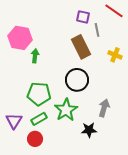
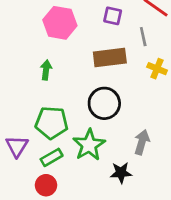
gray line: (97, 30) -> (143, 37), moved
pink hexagon: (20, 38) -> (60, 23), moved
brown rectangle: (81, 47) -> (110, 58), turned -70
purple triangle: (14, 121) -> (17, 146), moved

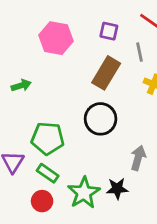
brown rectangle: (110, 58) -> (106, 73), turned -52
green arrow: (46, 70) -> (21, 85), moved, turned 66
green star: (89, 145) -> (84, 193), moved
green rectangle: (52, 157) -> (48, 173), turned 65

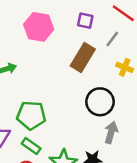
gray line: (140, 52) -> (112, 39), turned 49
black circle: (101, 119) -> (100, 102), moved

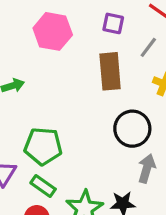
brown rectangle: (83, 58) -> (110, 71), turned -36

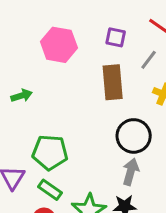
gray arrow: (147, 168) -> (131, 172), moved

